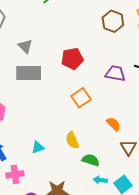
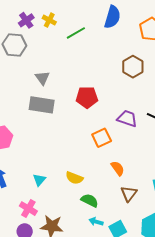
orange square: (81, 98) -> (102, 138), moved
yellow semicircle: (72, 140) -> (74, 178), turned -54
cyan triangle: (38, 147) -> (39, 180), turned -40
pink cross: (15, 174) -> (28, 209), moved, turned 30

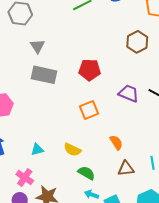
gray triangle: (42, 78) -> (37, 46), moved
orange square: (102, 138) -> (89, 110), moved
cyan triangle: (39, 180) -> (37, 150), turned 32
brown triangle: (129, 194) -> (126, 168), turned 42

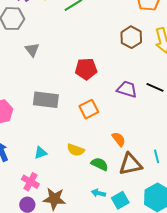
gray rectangle: (44, 75) -> (46, 100), moved
brown triangle: (126, 168) -> (131, 164), size x1.4
green semicircle: (86, 173) -> (100, 164), moved

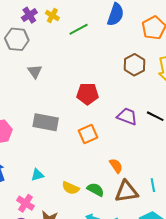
yellow semicircle: (76, 150) -> (71, 188), moved

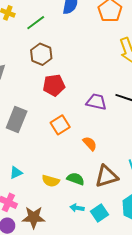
brown hexagon: (134, 65) -> (41, 54), moved
gray rectangle: (46, 122) -> (17, 119), turned -70
orange semicircle: (116, 166) -> (90, 144), moved

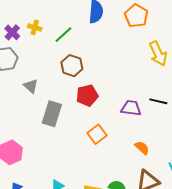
gray rectangle: (17, 119) -> (52, 114), moved
orange semicircle: (90, 144) -> (142, 148), moved

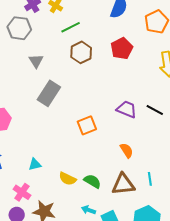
green line: (63, 35) -> (71, 27), moved
red pentagon: (87, 95) -> (122, 48), moved, turned -30

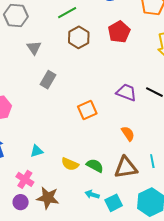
gray rectangle: (49, 93) -> (48, 80), size x0.7

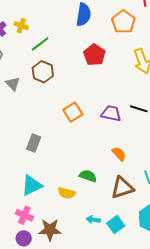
brown hexagon: (79, 37) -> (43, 72), moved
gray rectangle: (48, 80) -> (34, 143), moved
orange square: (87, 110) -> (73, 112), moved
cyan triangle: (37, 151) -> (32, 185), size x1.6
green semicircle: (95, 166) -> (88, 176), moved

